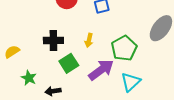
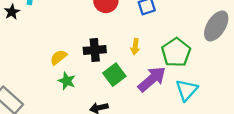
yellow semicircle: (12, 52) -> (59, 57), moved
green star: (29, 78) -> (67, 81), moved

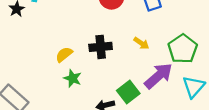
yellow arrow: (135, 47) -> (141, 43), turned -63
green square: (114, 75) -> (128, 92), moved

